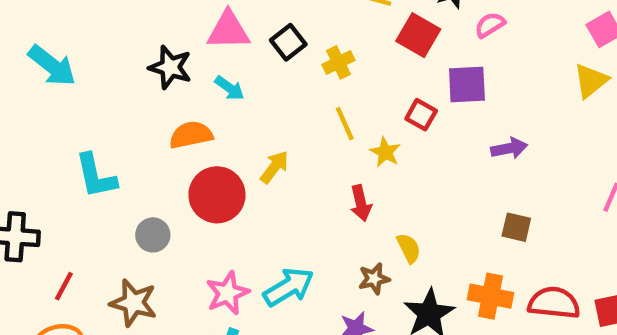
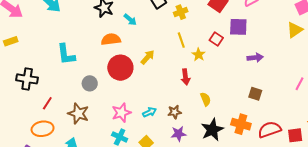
brown star: (374, 279) -> (175, 112), moved
cyan arrow: (289, 287) -> (150, 112), size x0.6
red semicircle: (554, 303) -> (270, 130), turned -30

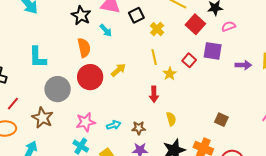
yellow cross: (181, 12) -> (157, 29), turned -32
orange semicircle: (111, 39) -> (84, 48), turned 78
purple arrow: (255, 58) -> (243, 65), moved
gray circle: (90, 83) -> (58, 89), size x1.6

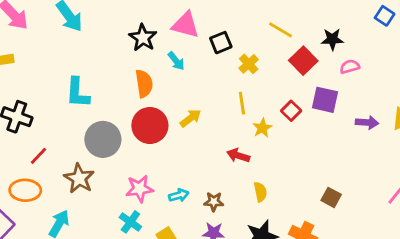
red arrow: (154, 94) -> (238, 156), turned 105

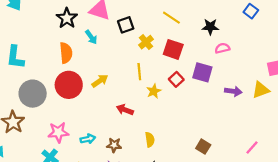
red square: (303, 61) -> (173, 49), moved, turned -30
red arrow: (238, 156) -> (125, 110), moved

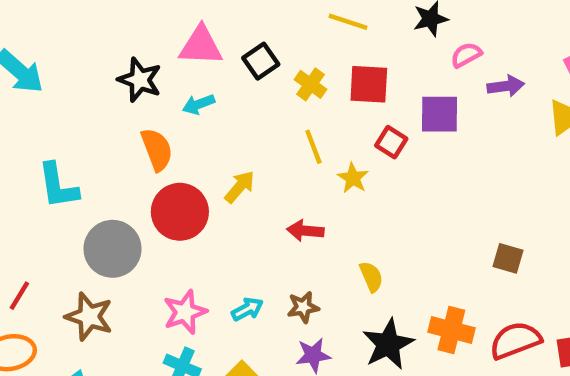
cyan arrow: (91, 37) -> (199, 104), turned 120
purple arrow: (233, 91) -> (506, 86), moved
brown square: (203, 147) -> (508, 258), moved

